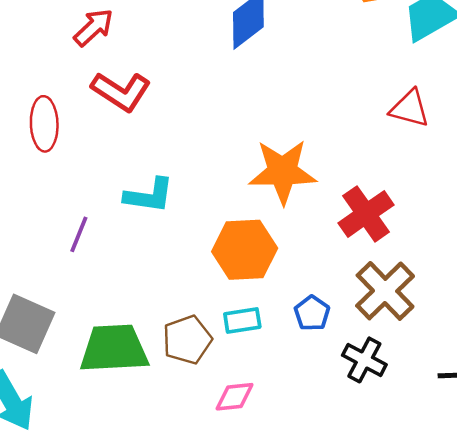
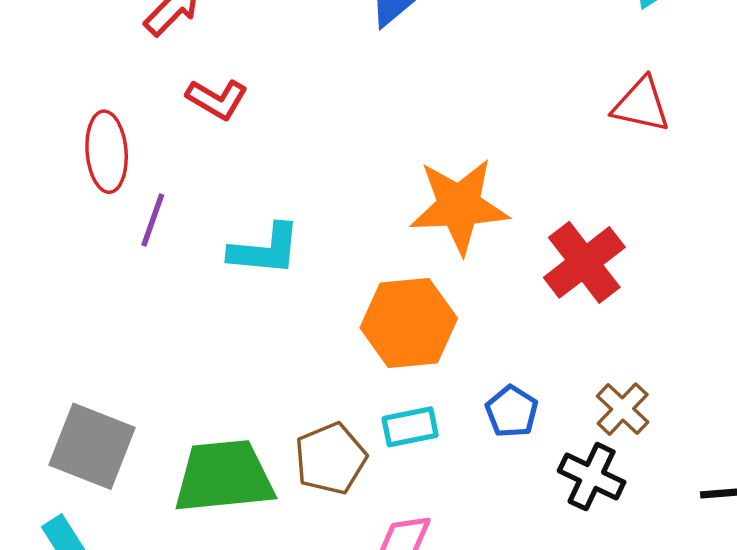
red L-shape: (121, 91) -> (217, 99), size x0.7
purple line: (79, 234) -> (153, 220), moved
brown cross: (385, 291) -> (623, 409), moved, size x0.6

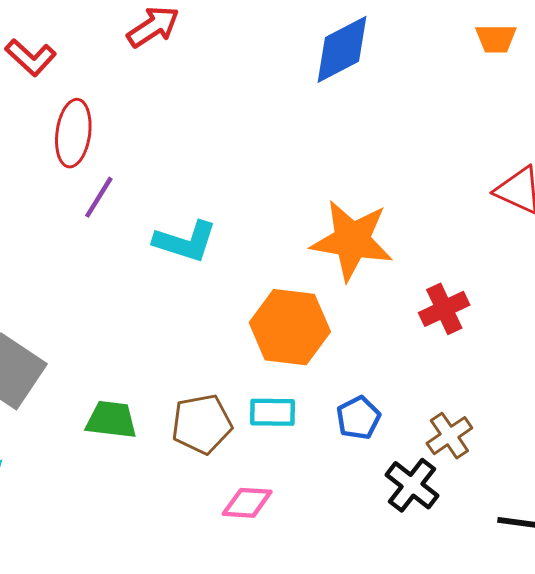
red L-shape: (217, 99) -> (31, 57), moved
red cross: (584, 262) -> (444, 309), size x0.7
green trapezoid: (224, 477) -> (111, 420), size x0.6

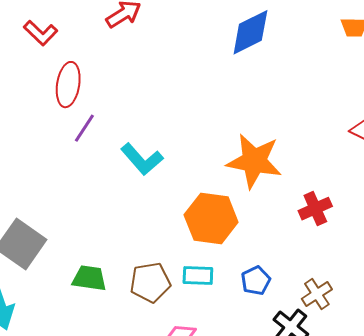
cyan L-shape: (185, 242) -> (142, 159), turned 30

